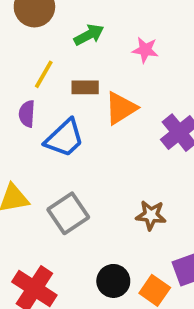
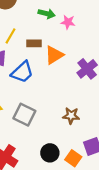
green arrow: (89, 35) -> (47, 14), moved, turned 42
gray square: (68, 213) -> (24, 115), turned -30

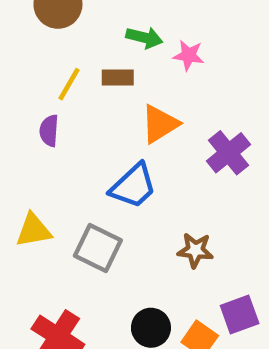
brown rectangle: (34, 43) -> (118, 77), moved
blue trapezoid: (22, 72) -> (133, 186), moved

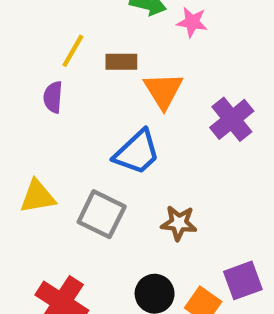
brown rectangle: (118, 77) -> (121, 62), moved
orange triangle: (160, 124) -> (163, 91), turned -30
brown star: (195, 250) -> (179, 223), moved

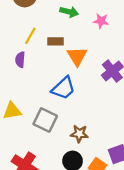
pink star: (192, 22) -> (101, 21), moved
brown star: (179, 223) -> (79, 134), moved

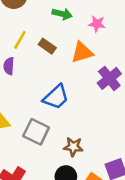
brown rectangle: (55, 41) -> (47, 46), turned 35
orange triangle: (77, 56) -> (82, 52), moved, turned 45

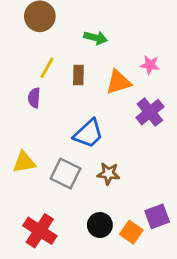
pink star: (97, 24) -> (150, 65), moved
brown rectangle: (47, 46) -> (78, 75), turned 56
brown star: (73, 147) -> (108, 174), moved

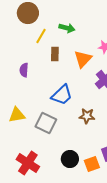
yellow line: (47, 68) -> (41, 36), moved
orange triangle: (118, 82) -> (83, 59), turned -30
brown star: (108, 174) -> (87, 116), moved
orange square: (131, 232) -> (92, 164), turned 35

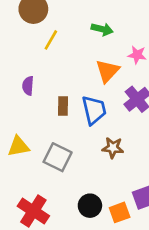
green arrow: (67, 28) -> (102, 29), moved
brown rectangle: (55, 54) -> (63, 106), moved
blue trapezoid: (62, 95) -> (94, 110), moved, turned -60

